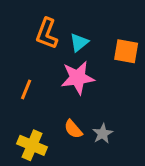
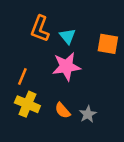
cyan triangle: (79, 42) -> (68, 36), turned -30
yellow cross: (32, 145) -> (27, 104), moved

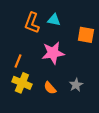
cyan triangle: (68, 36) -> (54, 20), moved, turned -40
gray star: (88, 114) -> (76, 85), moved

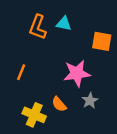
pink star: (53, 53) -> (77, 73), moved
yellow cross: (22, 83) -> (34, 115), moved

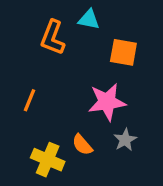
cyan triangle: (64, 24) -> (89, 19), moved
orange square: (102, 41) -> (123, 52), moved

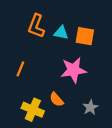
cyan triangle: (89, 19) -> (61, 33), moved
gray star: (125, 140) -> (90, 107), moved

